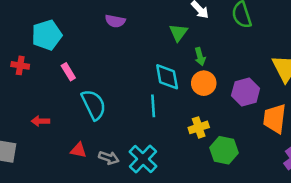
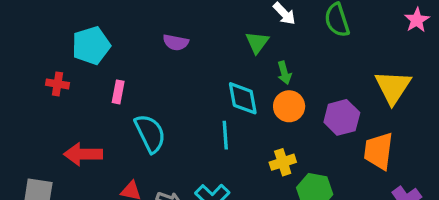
purple semicircle: (115, 21) -> (176, 42), moved
pink rectangle: (68, 72) -> (118, 92), turned 42
red arrow: (40, 121) -> (83, 154), size x1.6

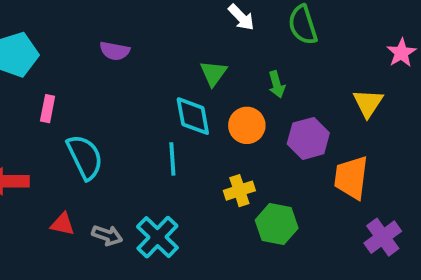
pink star: (417, 20) -> (401, 53), moved
green triangle: (257, 42) -> (213, 73), moved
green arrow: (284, 73) -> (277, 84), moved
yellow triangle: (393, 87) -> (368, 103), size x0.7

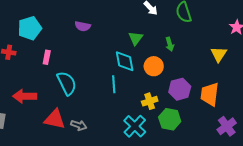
purple hexagon: (308, 138) -> (180, 89), moved
red triangle: (62, 224) -> (55, 119), size x1.6
cyan cross: (157, 237) -> (135, 126), moved

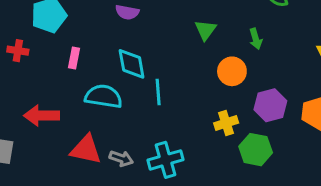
cyan diamond: (125, 61) -> (132, 64), moved
cyan semicircle: (67, 83) -> (103, 96), turned -55
cyan line: (114, 84) -> (158, 92), moved
cyan cross: (135, 126) -> (166, 160), moved, turned 30

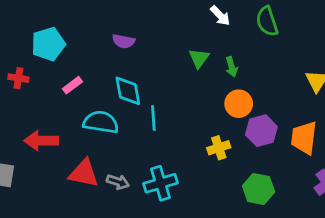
green arrow: (256, 39) -> (232, 67), moved
pink rectangle: (74, 58) -> (72, 85), turned 42
orange circle: (232, 71) -> (239, 104), moved
green hexagon: (256, 150) -> (259, 189), moved

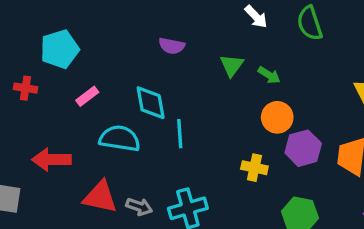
purple semicircle: (124, 41) -> (172, 46), moved
green arrow: (232, 67) -> (269, 75), turned -42
yellow cross: (219, 148) -> (254, 168), turned 30

